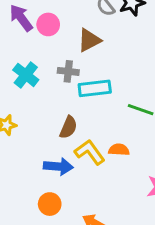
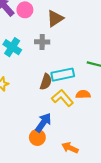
cyan rectangle: (95, 88) -> (63, 75), moved
blue arrow: (58, 166) -> (43, 123), moved, turned -54

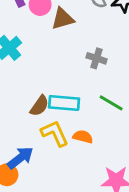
brown triangle: (55, 18) -> (63, 19), moved
gray cross: (42, 42) -> (96, 58), moved

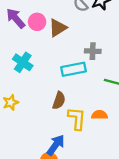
cyan rectangle: (64, 103) -> (74, 69), moved
yellow L-shape: (55, 133) -> (77, 118), turned 45

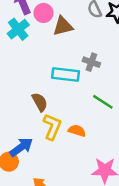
cyan cross: (23, 62) -> (18, 29), moved
brown semicircle: (59, 101) -> (40, 102), turned -66

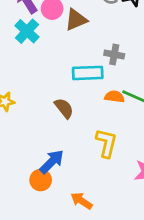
yellow L-shape: (52, 127) -> (106, 143), moved
orange semicircle: (77, 131) -> (114, 97), moved

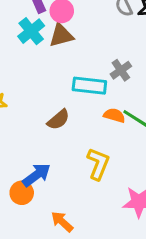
brown triangle: (76, 20) -> (61, 35), moved
gray cross: (114, 55) -> (121, 70), turned 36
brown semicircle: (64, 108) -> (58, 120), turned 80

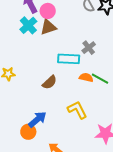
yellow L-shape: (98, 164) -> (77, 110), turned -45

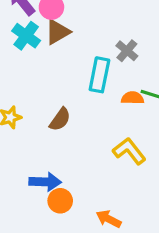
cyan rectangle: (69, 59) -> (99, 75), turned -70
brown semicircle: (50, 82) -> (60, 119), moved
blue arrow: (37, 119) -> (45, 182), moved, turned 54

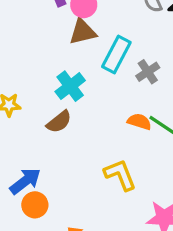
cyan cross: (26, 36) -> (70, 86), moved
cyan rectangle: (99, 75) -> (116, 55), moved
blue arrow: (45, 182) -> (25, 181), turned -56

